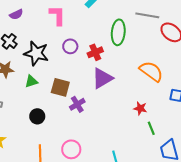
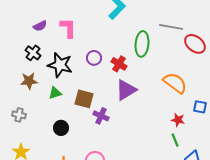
pink L-shape: (57, 15) -> (68, 28), moved
red cross: (95, 52) -> (119, 64), turned -35
purple cross: (77, 104) -> (101, 116), turned -35
red star: (140, 108) -> (178, 120), moved

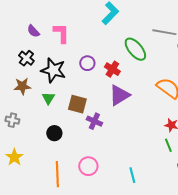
purple semicircle: (40, 26) -> (33, 31), turned 72
green ellipse: (142, 44) -> (135, 49), turned -45
green triangle: (55, 93) -> (48, 98), turned -40

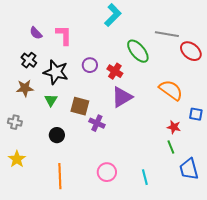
pink circle: (88, 166) -> (107, 172), moved
cyan line: (132, 175) -> (145, 177), moved

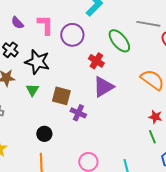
purple circle: (90, 65) -> (72, 35), moved, size x1.5
black circle: (57, 135) -> (44, 134), moved

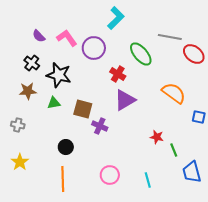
pink L-shape: (45, 25) -> (67, 38), turned -35
green triangle: (32, 90) -> (54, 103), turned 48
red star: (155, 117) -> (157, 137), moved

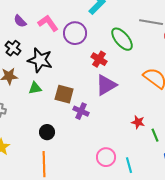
pink circle: (110, 175) -> (106, 157), moved

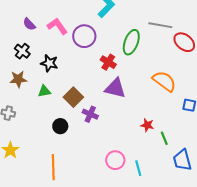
green ellipse: (122, 39) -> (131, 42), turned 60
black star: (40, 60) -> (49, 63), size x0.7
purple triangle: (106, 85) -> (115, 88), turned 45
brown square: (64, 94) -> (73, 97), turned 30
black circle: (47, 132) -> (60, 126), moved

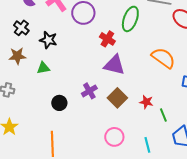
brown square: (73, 97) -> (117, 98), moved
purple cross: (90, 114) -> (89, 91), turned 35
cyan line: (138, 168) -> (147, 145), moved

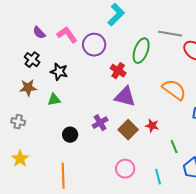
red star: (146, 102) -> (152, 126), moved

